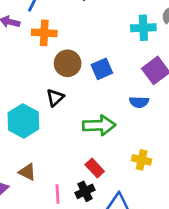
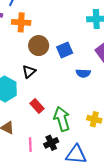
blue semicircle: (139, 102) -> (83, 73), moved
green arrow: (99, 125) -> (62, 119), moved, turned -105
red rectangle: (95, 168) -> (37, 106), moved

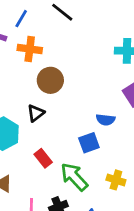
blue square: (65, 50) -> (89, 143), moved
green arrow: (62, 119) -> (74, 177), turned -30

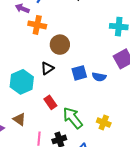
orange cross: (30, 49) -> (37, 25), moved
blue square: (89, 143) -> (79, 73), moved

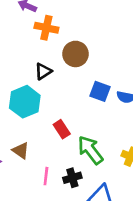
black triangle: (47, 68) -> (43, 71), moved
blue square: (79, 73) -> (100, 91), turned 35

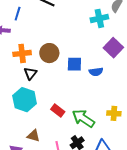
orange cross: (46, 28) -> (22, 53), moved
blue square: (100, 91) -> (74, 64), moved

